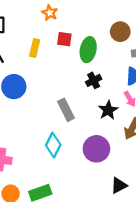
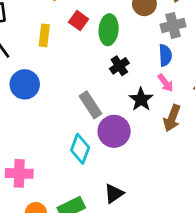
red square: (64, 39) -> (79, 21), turned 35
purple circle: (96, 149) -> (114, 131), moved
black triangle: (119, 185) -> (114, 193), moved

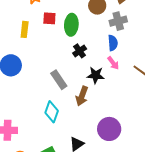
red square: (79, 21) -> (49, 18), turned -32
black star: (141, 99) -> (96, 75), turned -30
brown arrow: (172, 118) -> (82, 96), moved
purple circle: (114, 131) -> (109, 129), moved

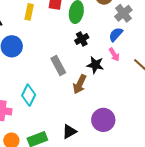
gray cross: (118, 21) -> (123, 13), turned -30
blue semicircle: (113, 43) -> (116, 34), turned -140
cyan diamond: (52, 112) -> (29, 95), moved

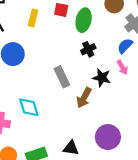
cyan diamond: (29, 95) -> (29, 107), turned -45
black triangle: (69, 132) -> (71, 148), turned 35

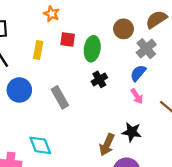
gray rectangle: (62, 77) -> (60, 97), moved
black star: (102, 78) -> (132, 132), moved
brown arrow: (84, 98) -> (107, 145), moved

